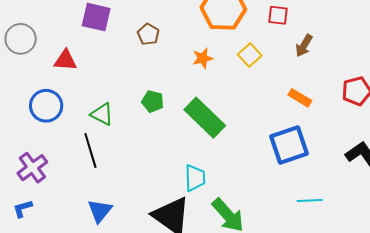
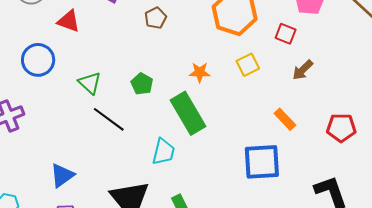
orange star: (203, 58) -> (200, 72), moved
black line: (90, 150) -> (109, 119), moved, turned -52
cyan trapezoid: (195, 178) -> (163, 152), moved

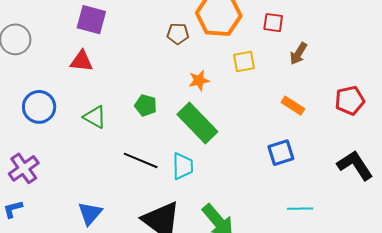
brown pentagon: (156, 18) -> (178, 34), moved, turned -30
red triangle: (69, 21) -> (82, 61), moved
yellow square: (248, 65) -> (244, 62), turned 30
black line: (109, 119) -> (141, 160), moved
blue square: (262, 162) -> (281, 153), size x0.7

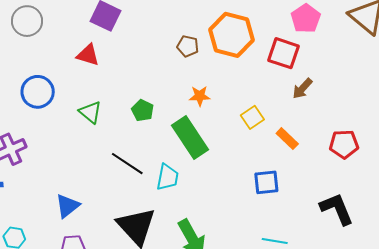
red square: (273, 23) -> (283, 53), size x1.5
yellow square: (244, 62) -> (252, 117), moved, turned -35

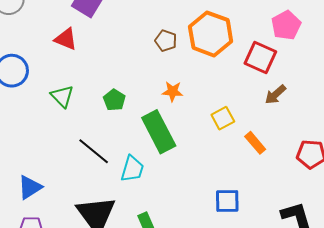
blue square: (266, 182) -> (227, 201), moved

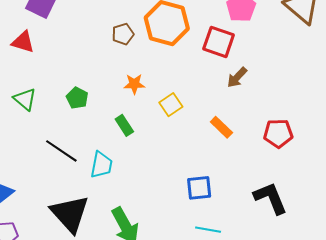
brown pentagon: (166, 41) -> (123, 34), turned -30
yellow square: (223, 118) -> (171, 105), moved
green rectangle: (159, 132) -> (124, 125), size x0.5

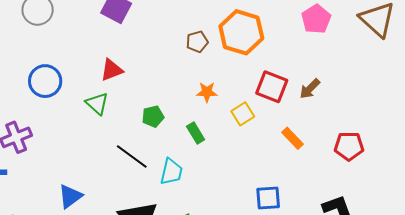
red triangle: (23, 42) -> (112, 70), moved, turned -40
red square: (219, 42) -> (272, 87), moved
green pentagon: (77, 98) -> (153, 117), moved, turned 30

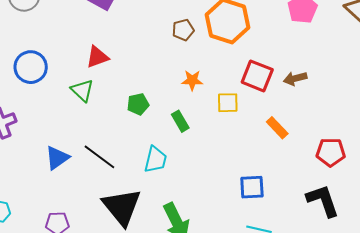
brown arrow: (310, 89) -> (295, 78), turned 30
yellow square: (243, 114) -> (228, 103), turned 30
red pentagon: (349, 146) -> (331, 152), moved
black line: (132, 157) -> (99, 157), moved
blue triangle: (70, 196) -> (57, 158), moved

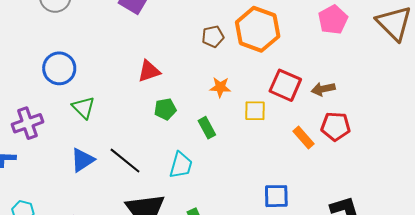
red triangle: (97, 57) -> (149, 71), moved
green triangle: (82, 90) -> (84, 108), moved
red pentagon: (331, 152) -> (336, 126), moved

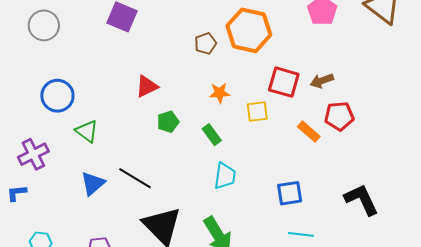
cyan trapezoid: (181, 165) -> (225, 176), moved

